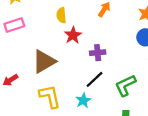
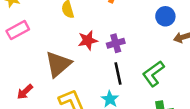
red star: (73, 35) -> (88, 40), moved, turned 30
black line: (95, 79) -> (118, 74), turned -48

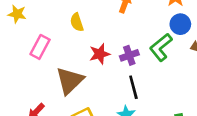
pink rectangle: (18, 30) -> (40, 47), moved, turned -30
green L-shape: (153, 74) -> (161, 47), moved

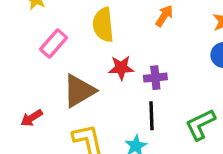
yellow semicircle: (77, 22) -> (103, 25), size x1.5
green L-shape: (161, 47) -> (200, 124), moved

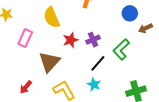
black line: (151, 116) -> (98, 63), turned 60
green L-shape: (200, 124) -> (121, 49), moved

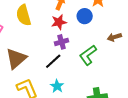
blue circle: (130, 13) -> (85, 16), moved
red star: (71, 40) -> (59, 22), moved
black line: (98, 63) -> (53, 61), moved

